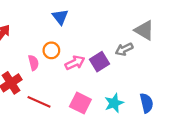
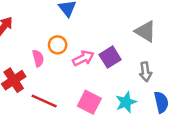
gray triangle: (144, 30) -> (145, 31), moved
gray arrow: (124, 49) -> (145, 72), moved, turned -72

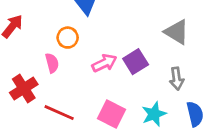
orange circle: (58, 45) -> (68, 38), moved

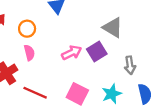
gray triangle: (177, 32) -> (113, 28), moved
orange circle: (68, 38) -> (27, 29), moved

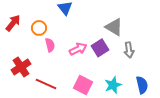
pink semicircle: (29, 53) -> (50, 45), moved
gray arrow: (130, 65) -> (129, 50), moved

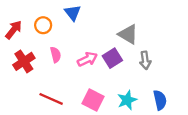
orange circle: (39, 28) -> (43, 25), moved
red cross: (21, 67) -> (24, 61), moved

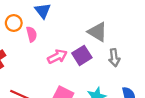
pink semicircle: (56, 55) -> (32, 34), moved

